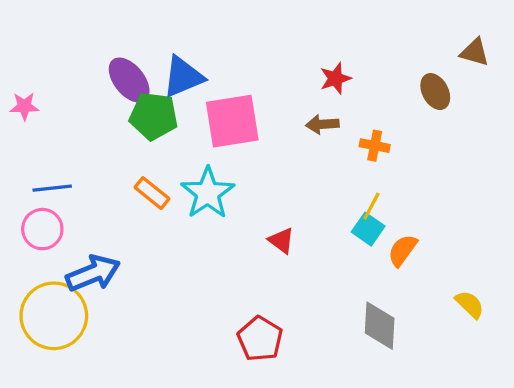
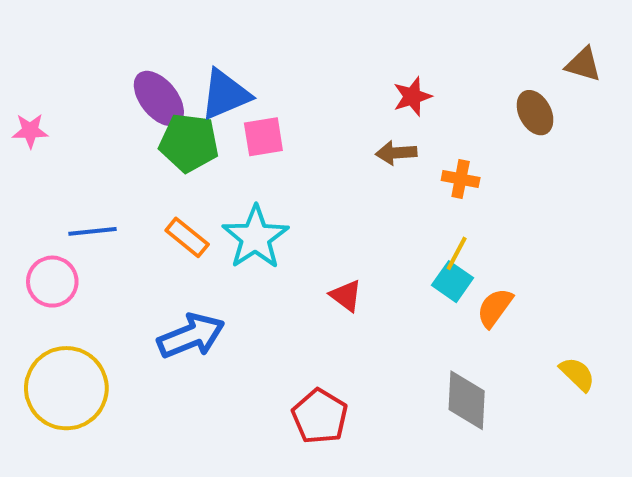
pink square: (232, 121) -> (263, 137), moved, size x0.6
blue line: (52, 188) -> (92, 231), moved
blue arrow: (93, 273) -> (191, 336), moved

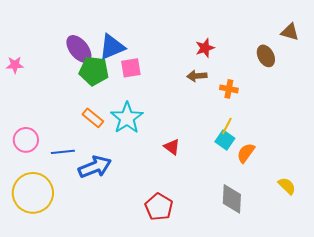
blue line: (92, 231) -> (63, 152), moved

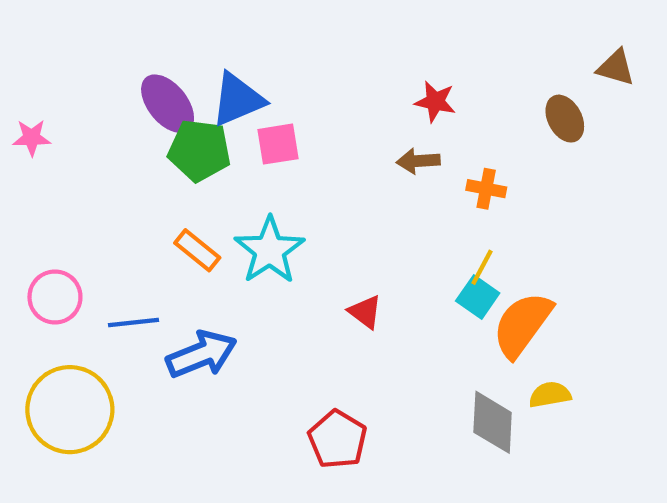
red star: (205, 48) -> (435, 102), turned 30
orange semicircle: (246, 153) -> (522, 325), size x1.6
yellow semicircle: (287, 186) -> (550, 395), moved, turned -54

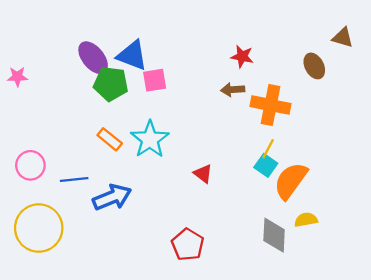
blue triangle: (238, 99) -> (132, 55), turned 44
orange cross: (486, 189) -> (271, 105), size x1.8

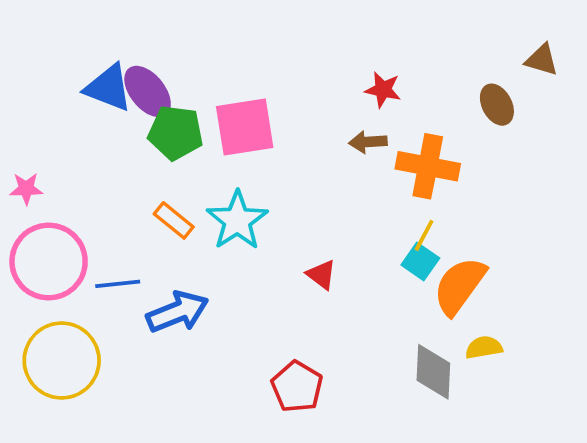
blue triangle: (132, 55) -> (108, 88), moved
pink star: (17, 77) -> (26, 189), moved
pink square: (155, 80) -> (245, 127), size x1.6
pink circle: (30, 165) -> (49, 262), size x1.6

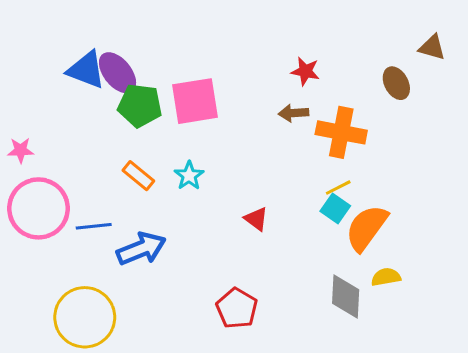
cyan star: (237, 220) -> (189, 176), size x0.6
yellow line: (424, 235) -> (338, 188), turned 35
yellow circle: (62, 361) -> (85, 317), moved

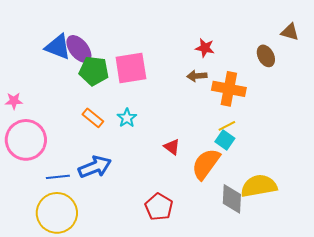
blue line: (94, 226) -> (58, 177), moved
orange semicircle: (367, 228) -> (206, 164), moved
yellow semicircle: (386, 277) -> (259, 186), size x1.8

